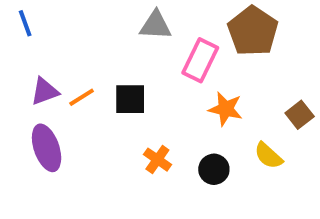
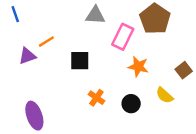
orange line: (82, 97) -> (46, 42), moved
purple ellipse: (47, 148) -> (34, 116), moved

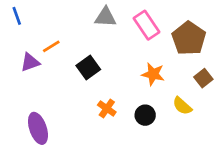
brown pentagon: (155, 19) -> (189, 38), moved
pink rectangle: (123, 37) -> (146, 25), moved, turned -60
black square: (80, 61) -> (88, 67), turned -36

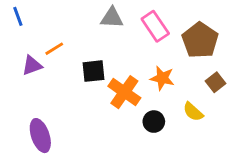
black square: (88, 67) -> (94, 71), turned 30
orange cross: (107, 109) -> (124, 92), moved, size x1.6

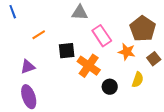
pink rectangle: (155, 26) -> (102, 36), moved
purple triangle: (32, 65) -> (28, 67), moved
orange star: (162, 78) -> (127, 52), moved
yellow semicircle: (193, 112) -> (138, 80), turned -112

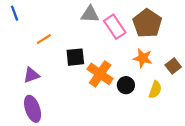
brown pentagon: (143, 29) -> (147, 23), moved
pink rectangle: (102, 36) -> (115, 27), moved
black circle: (110, 87) -> (126, 85), moved

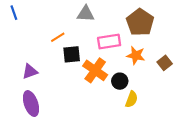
pink rectangle: (115, 27) -> (109, 41), moved, turned -65
orange line: (44, 39) -> (58, 37), moved
yellow semicircle: (155, 90) -> (132, 99), moved

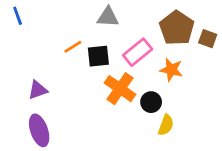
pink rectangle: (109, 41) -> (138, 52), turned -30
black square: (72, 54) -> (98, 56), moved
brown square: (165, 63) -> (208, 39), moved, turned -32

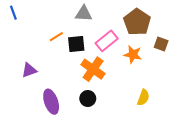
brown square: (208, 39) -> (161, 44), moved
black circle: (151, 102) -> (88, 99), moved
yellow semicircle: (166, 125) -> (143, 97), moved
purple ellipse: (39, 130) -> (51, 102), moved

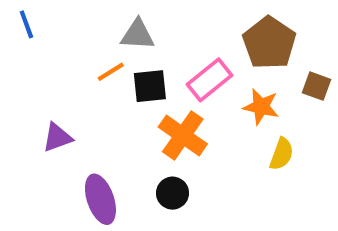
gray triangle: (84, 14) -> (138, 35), moved
yellow semicircle: (143, 97) -> (282, 154), moved

